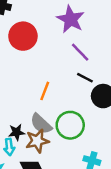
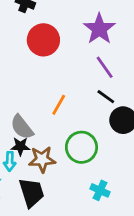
gray semicircle: (41, 124) -> (22, 127), moved

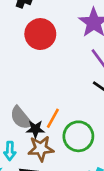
orange line: (59, 105) -> (53, 118), moved
black star: (20, 146) -> (35, 129), moved

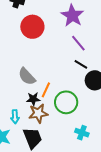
gray semicircle: (21, 118) -> (27, 76), moved

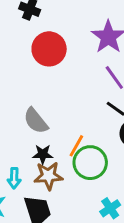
orange line: (46, 90) -> (76, 146), moved
cyan cross: (82, 133) -> (110, 208), turned 32

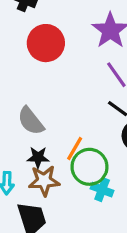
cyan cross: (110, 208) -> (102, 190), moved, turned -36

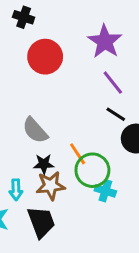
orange line: (75, 149) -> (78, 154), turned -60

